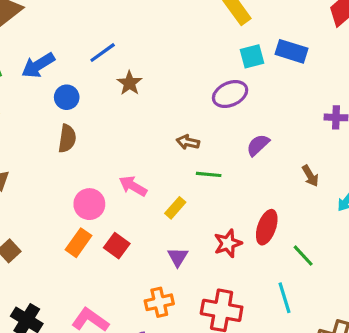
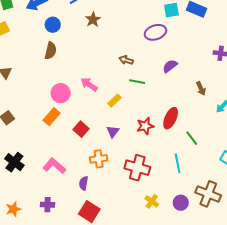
red square: (117, 246) -> (81, 129), moved

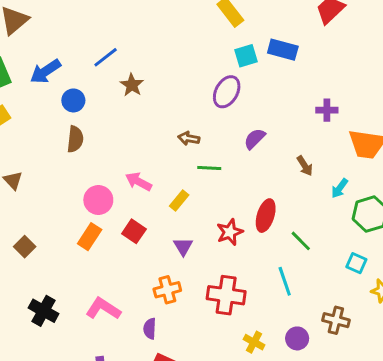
purple ellipse: (155, 32) -> (227, 92), turned -35
red square: (81, 129) -> (134, 231), moved
brown cross: (208, 194) -> (336, 320), size x0.7

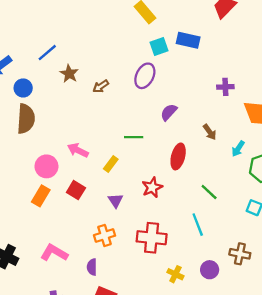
brown arrow: (189, 138) -> (101, 86), moved, turned -42
brown semicircle: (75, 139) -> (26, 119), size x1.4
red ellipse: (266, 216) -> (178, 156), moved

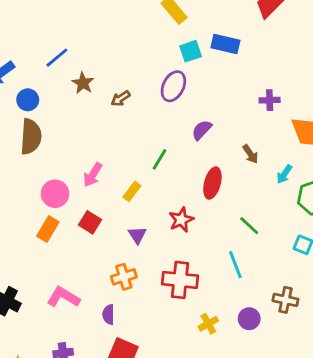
green line: (134, 137) -> (160, 159), turned -60
pink arrow: (78, 150) -> (93, 175), turned -84
yellow cross: (175, 274) -> (208, 324), turned 35

